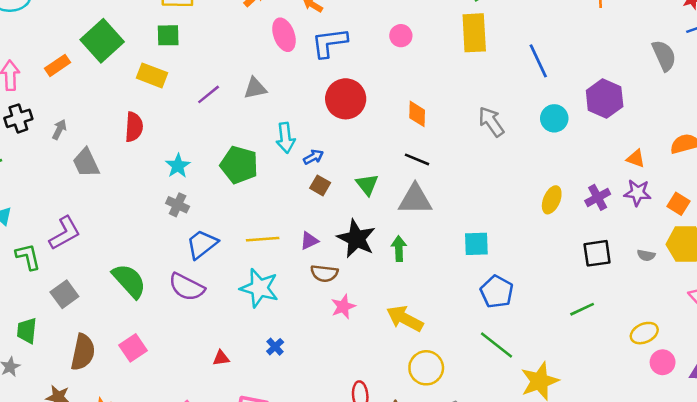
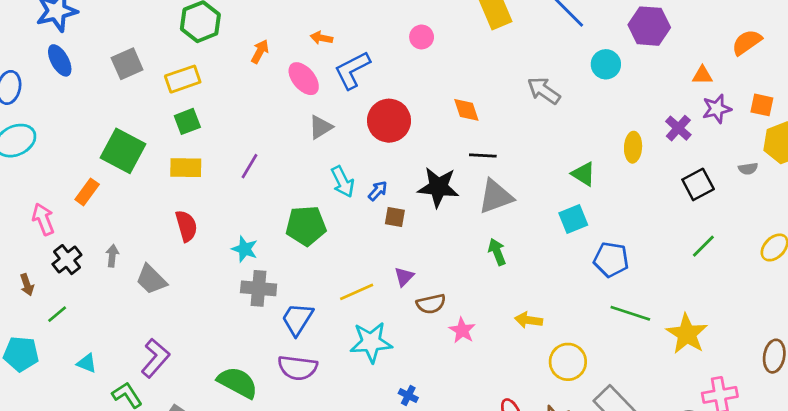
gray triangle: (255, 88) -> (321, 127), moved
green triangle: (367, 185) -> (583, 174), moved
gray cross: (178, 205) -> (259, 288), size x1.4
black star: (356, 239) -> (438, 187), moved
yellow arrow: (405, 319) -> (529, 320), size x0.7

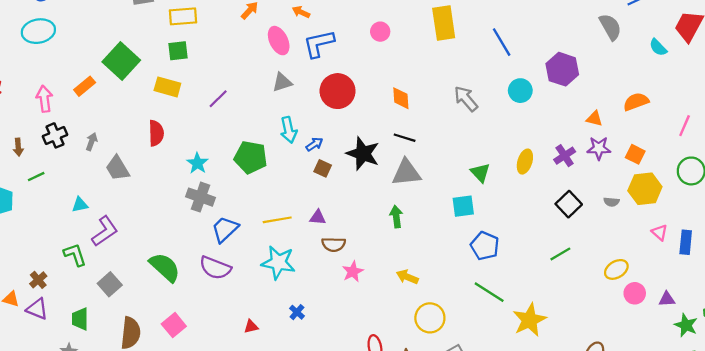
black square: (698, 184) -> (569, 204), turned -30
purple triangle: (404, 277) -> (318, 217), turned 36
cyan triangle: (87, 363) -> (80, 205), moved, turned -48

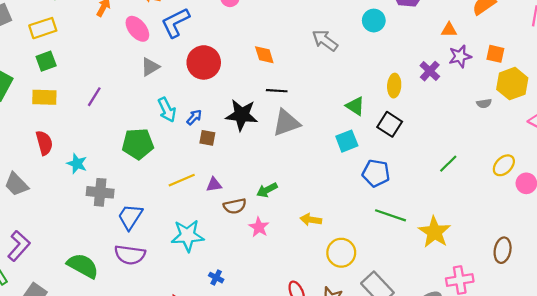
cyan star: (197, 163) -> (77, 164), moved
black square: (569, 204) -> (390, 124), moved
green arrow: (396, 217) -> (267, 190), moved, turned -96
yellow line: (277, 220) -> (182, 180), moved

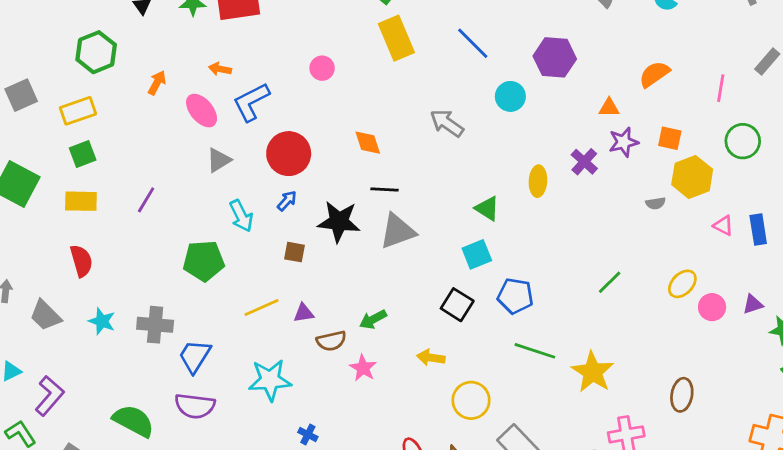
blue arrow: (194, 117) -> (287, 201), moved
black square: (390, 124) -> (457, 305), moved
cyan star: (77, 164) -> (102, 321), moved

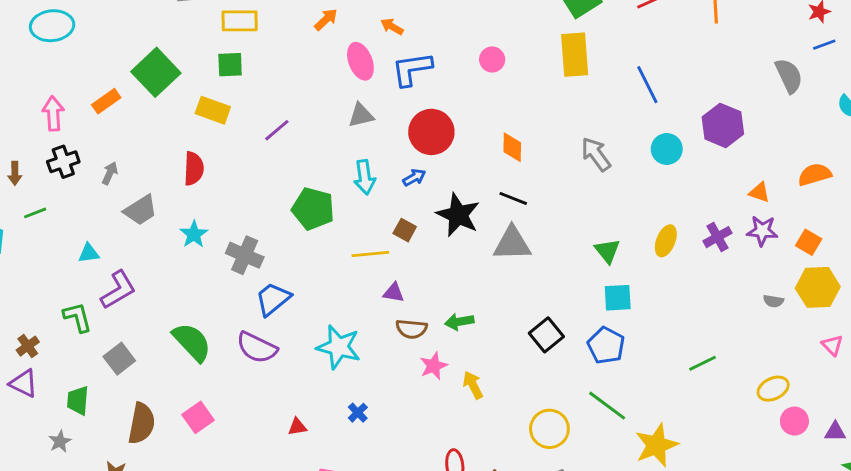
cyan square: (477, 254) -> (618, 298), moved
yellow line: (262, 308) -> (370, 254), moved
gray trapezoid: (45, 315) -> (141, 210), turned -96
yellow arrow: (431, 358) -> (473, 385), moved, turned 36
yellow circle: (471, 400) -> (549, 429), moved

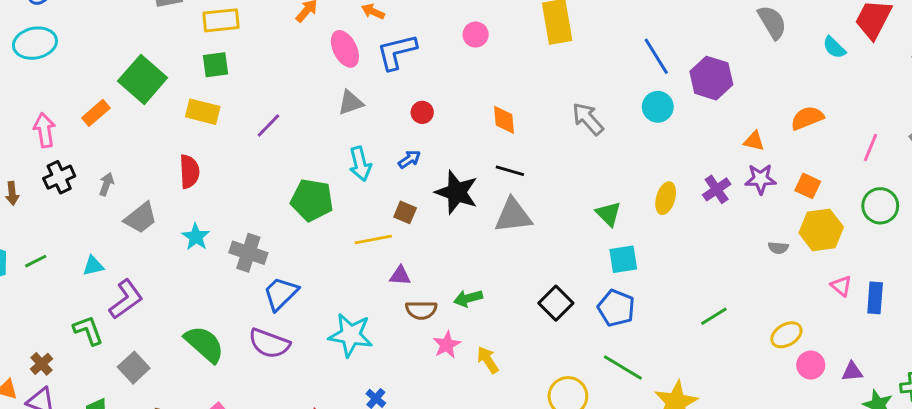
blue line: (647, 85) -> (656, 56), moved
red circle: (431, 132) -> (422, 112), size x0.5
green line: (35, 213) -> (36, 261), moved

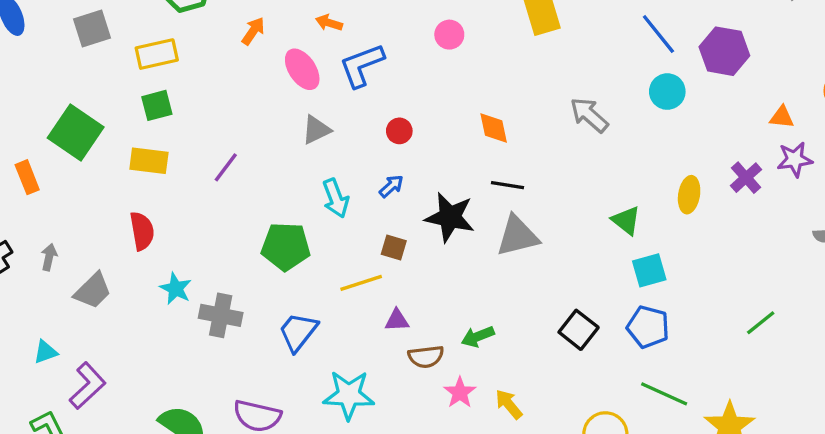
orange rectangle: (96, 113) -> (27, 177), turned -64
cyan star: (196, 237) -> (176, 289), moved
blue trapezoid: (281, 294) -> (298, 332), moved

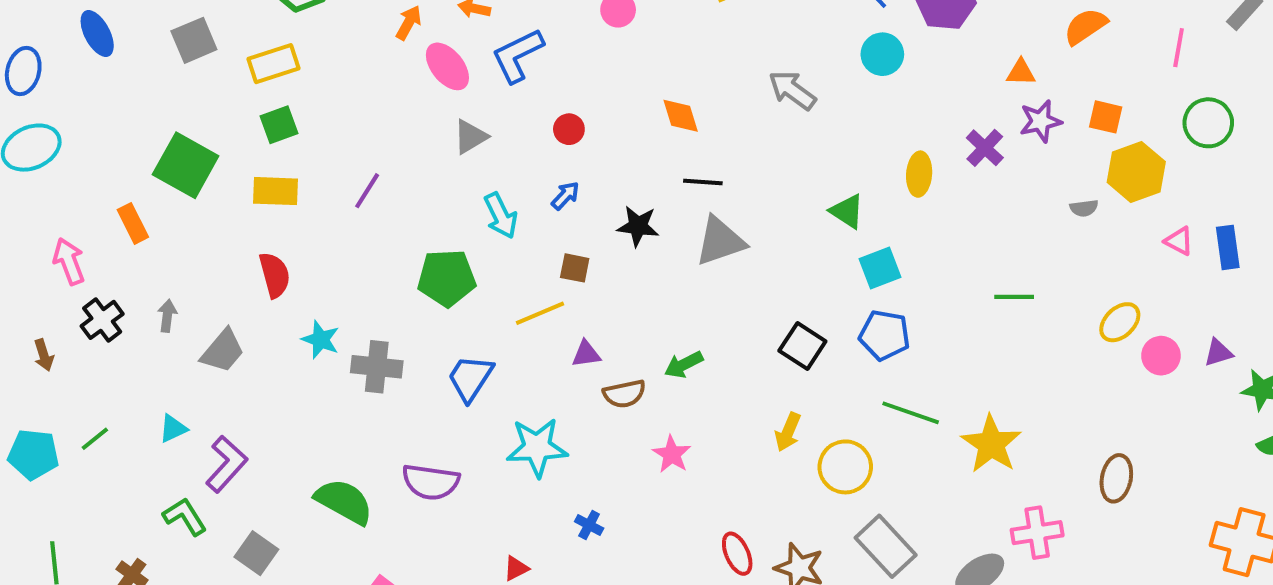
orange arrow: (253, 31) -> (409, 23), moved
black star: (450, 217) -> (638, 226), size x0.7
green line: (761, 323) -> (1014, 297), moved, turned 44
pink star: (460, 393) -> (672, 454), moved
yellow arrow: (509, 404) -> (788, 432), moved, turned -112

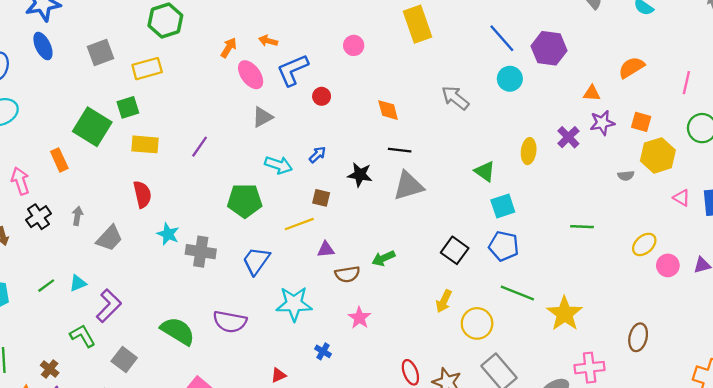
green square: (279, 125) -> (128, 107), moved
red circle: (569, 129) -> (322, 96), moved
cyan arrow: (501, 216) -> (278, 165), turned -48
green line: (95, 439) -> (46, 286), moved
pink star: (672, 454) -> (359, 318), moved

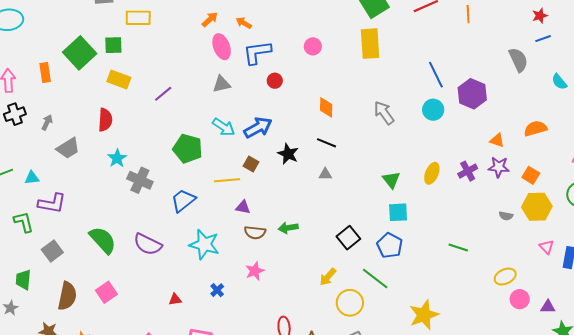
blue arrow: (317, 155) -> (258, 128), size x1.8
gray triangle: (408, 186) -> (325, 174), size x0.5
green line: (517, 293) -> (375, 279), moved
purple L-shape: (109, 306) -> (52, 203), turned 40

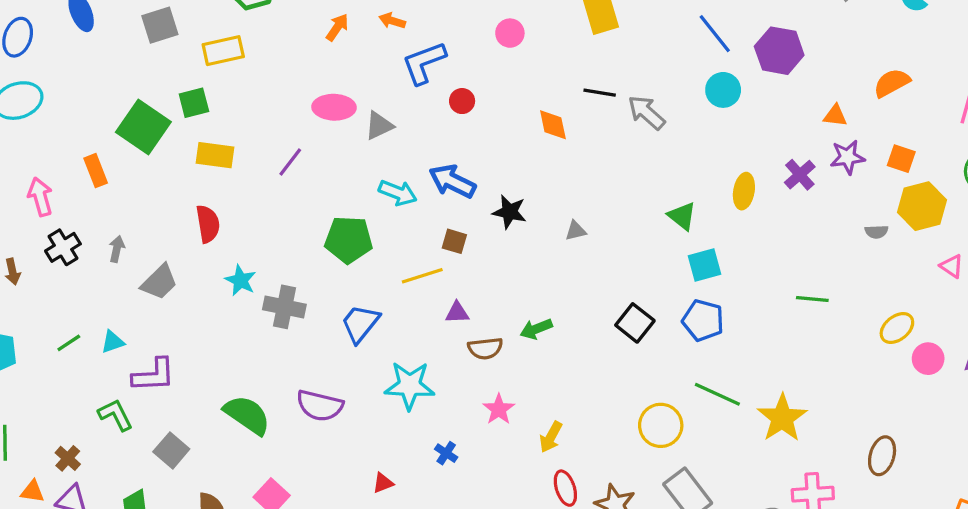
pink ellipse: (222, 47) -> (334, 107), moved, turned -55
blue arrow: (258, 128) -> (452, 181), turned -112
black line: (326, 143) -> (600, 93), moved
yellow arrow: (328, 277) -> (551, 437), moved
green line: (375, 279) -> (717, 394), moved

